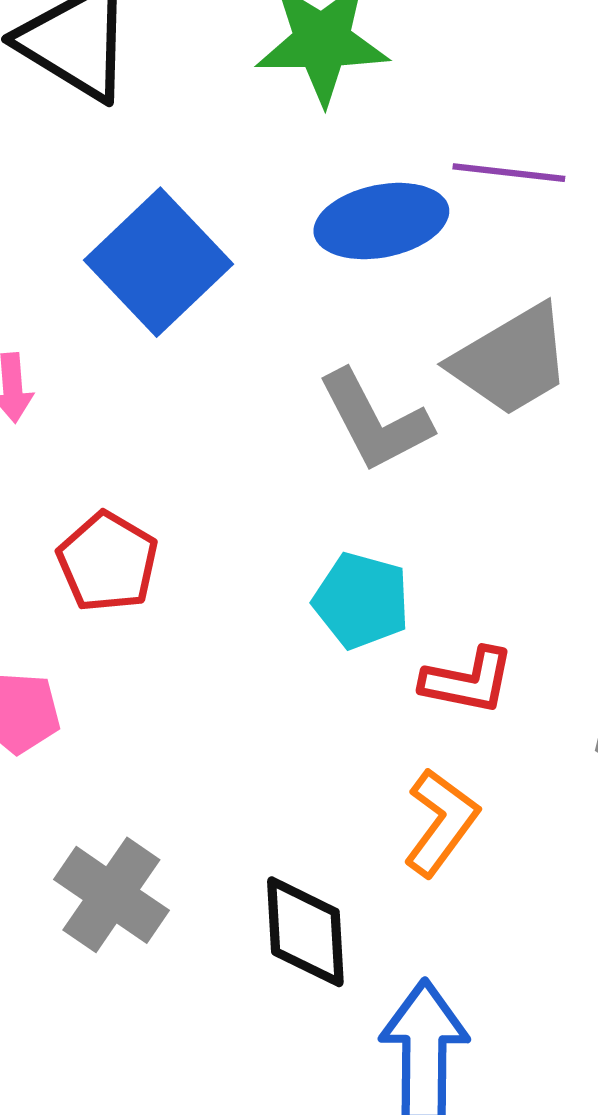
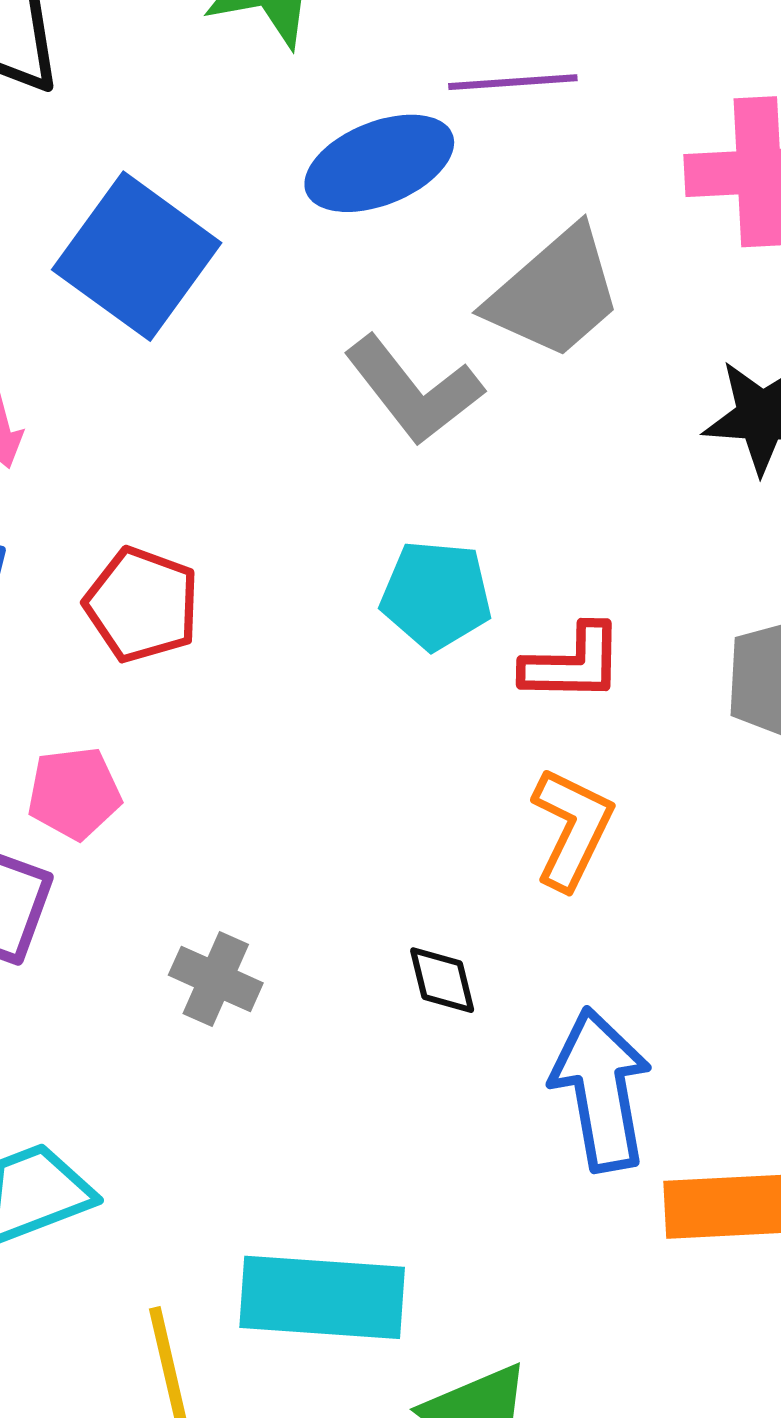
gray cross: (111, 895) -> (216, 979), size x0.7
black diamond: (305, 932) -> (442, 980), size x0.6

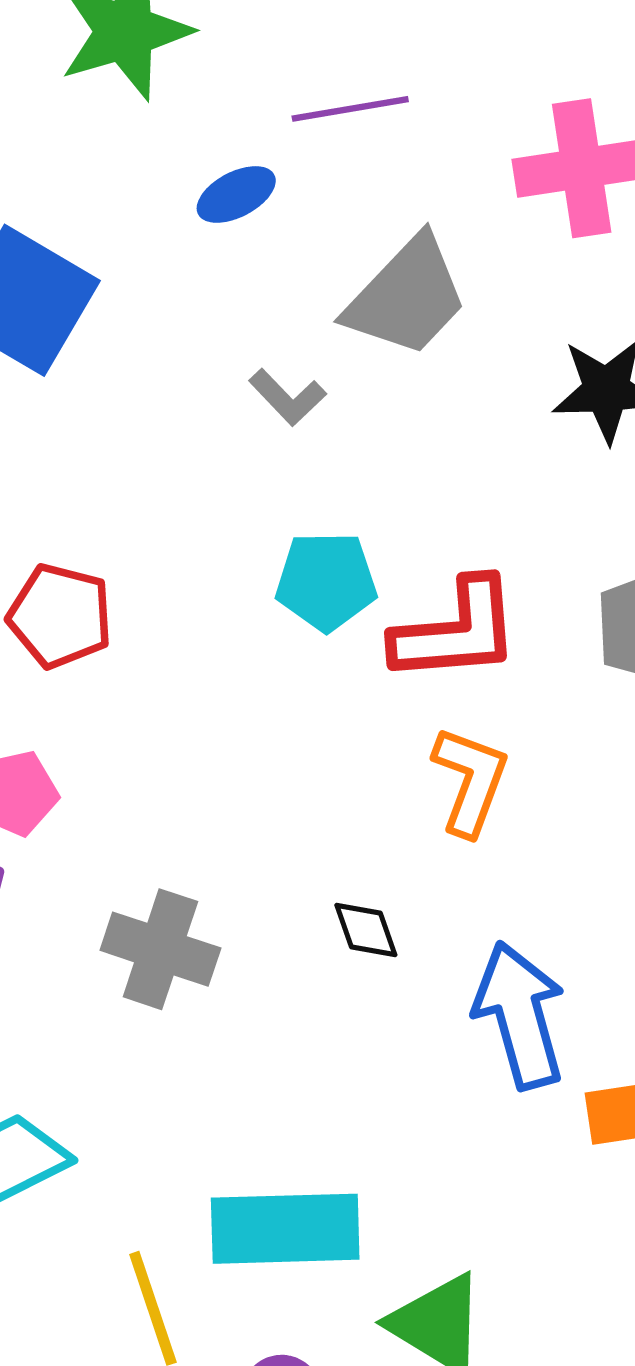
blue ellipse: (379, 163) -> (236, 194), size x0.6
gray L-shape: (414, 390) -> (287, 397), size x0.6
red L-shape: (573, 663) -> (456, 631), size x1.4
gray cross: (216, 979) -> (160, 949), size x1.4

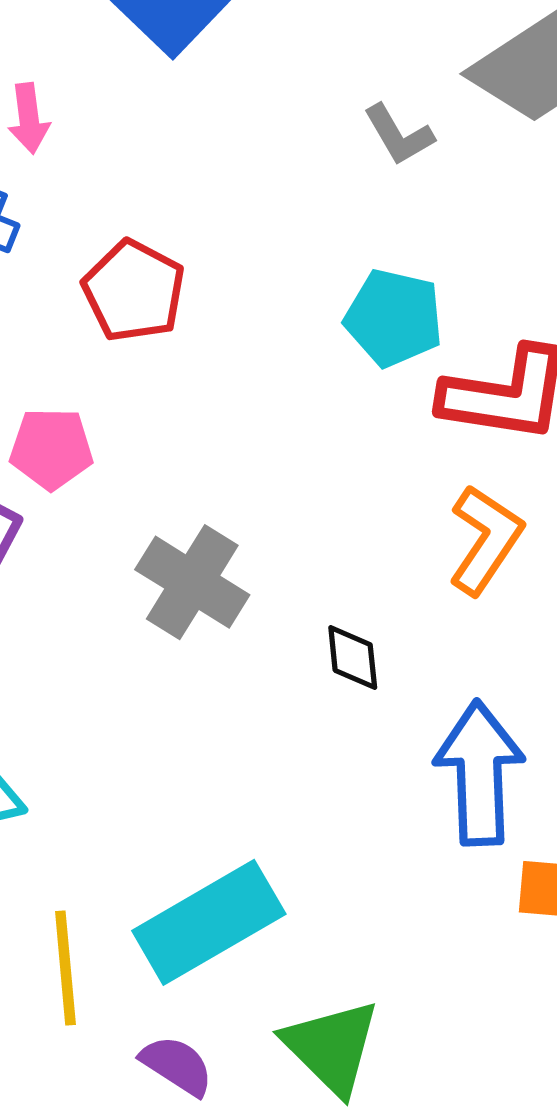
gray cross: (160, 949) -> (192, 582), moved
cyan rectangle: (285, 1229) -> (209, 922), turned -42

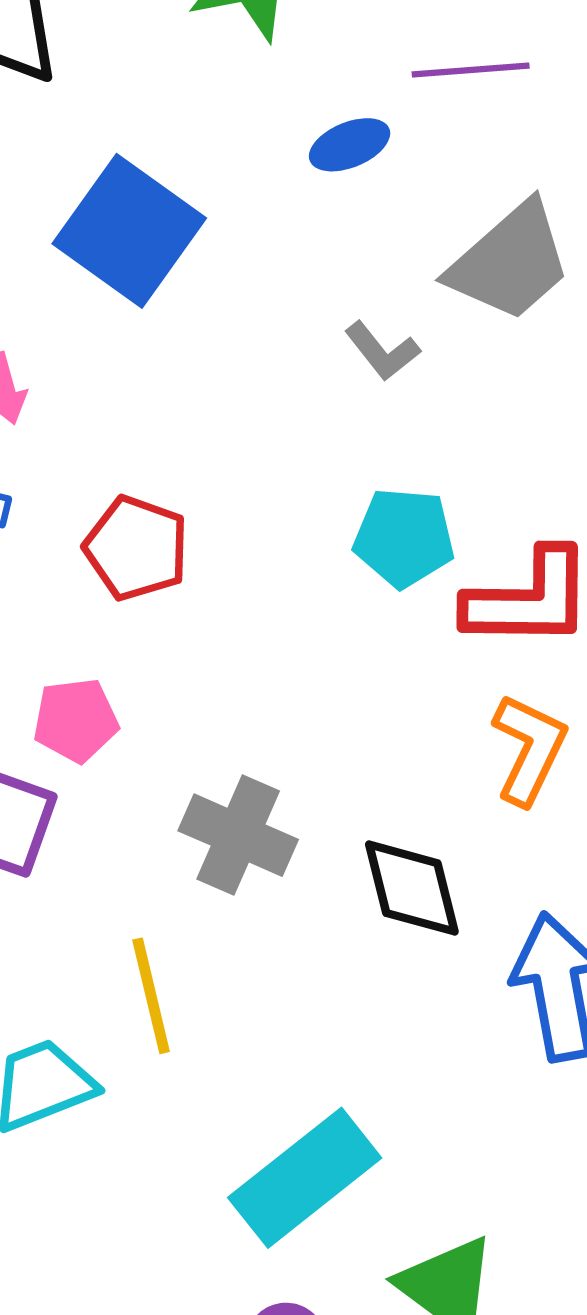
black diamond: (353, 658) -> (412, 888), size x1.6
yellow line: (65, 968) -> (151, 996), moved

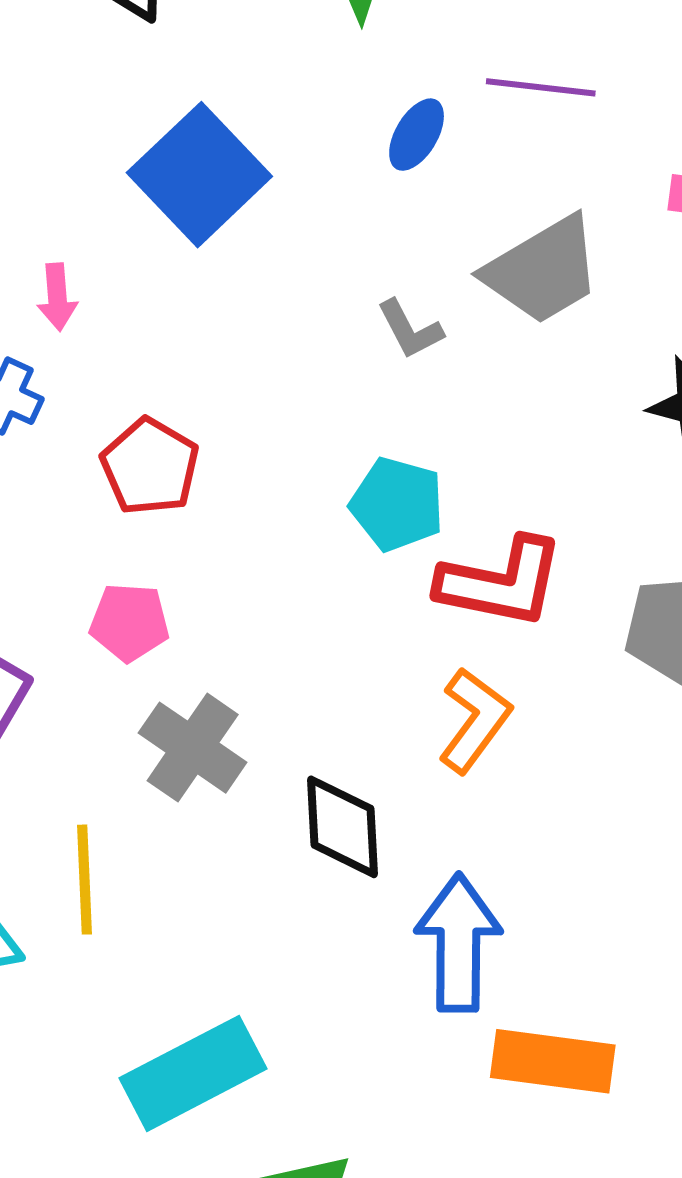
blue ellipse: (350, 145) -> (417, 135), turned -48
pink pentagon: (76, 720) -> (129, 622), moved

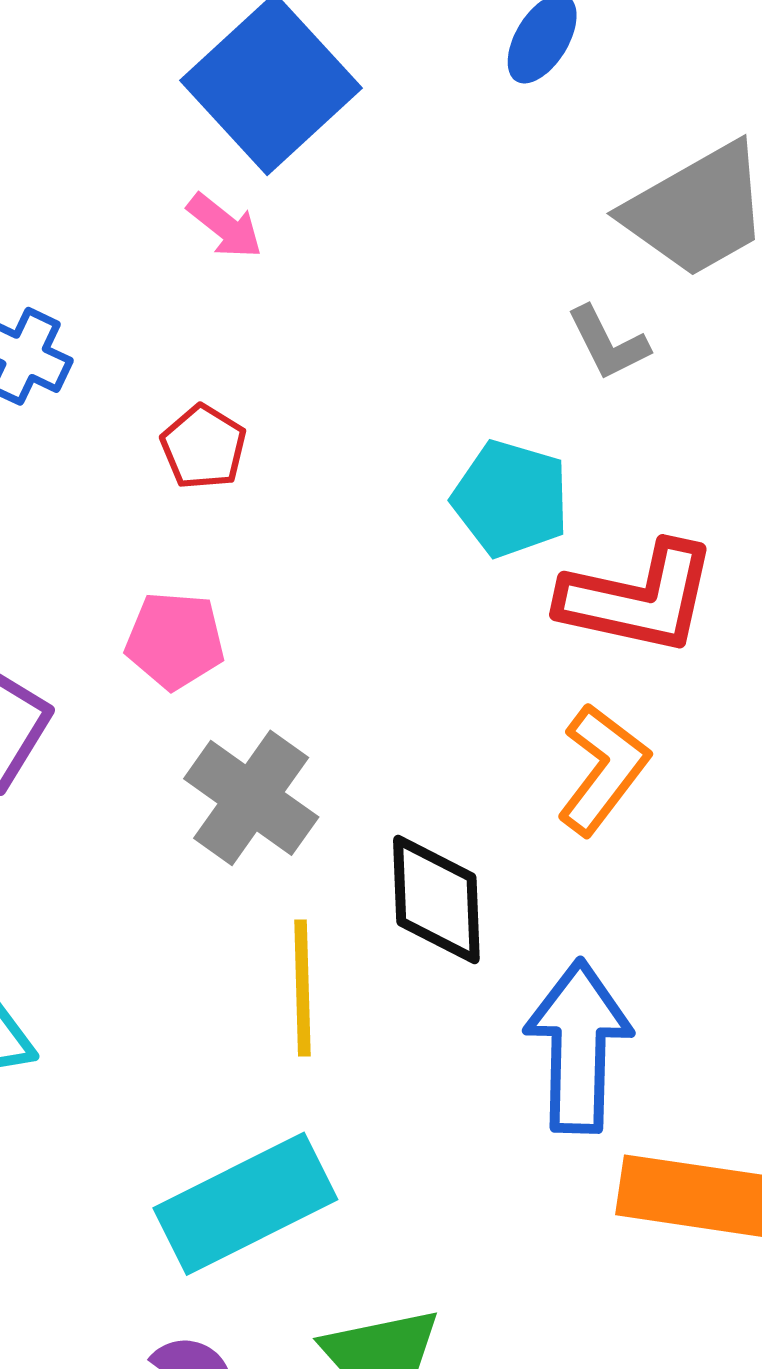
pink arrow: (57, 297) -> (225, 226), moved, turned -48
gray L-shape: (410, 329) -> (608, 343), moved
red pentagon: (150, 467) -> (203, 447), size x0.7
yellow line: (84, 880) -> (302, 988), moved

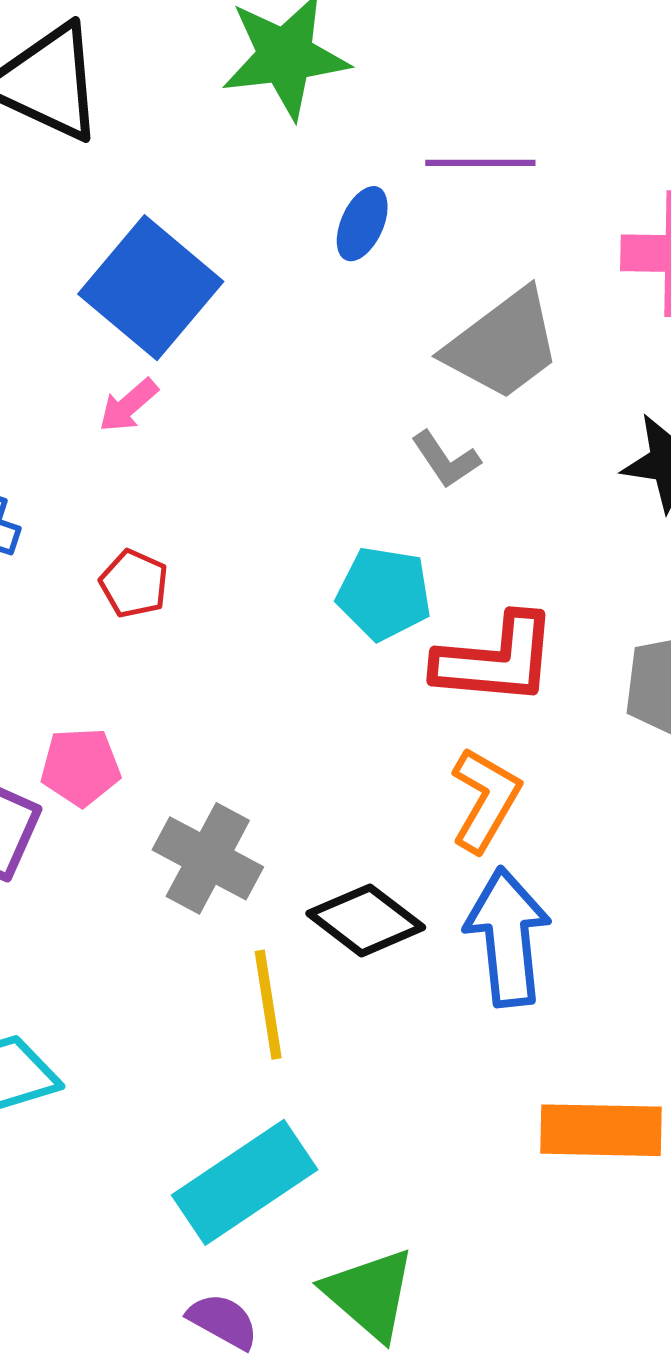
pink arrow: (225, 226) -> (128, 405), turned 108
pink pentagon: (175, 641) -> (80, 767), moved
black diamond: (436, 900) -> (366, 920), turned -43
blue arrow: (578, 1046) -> (508, 937), moved

